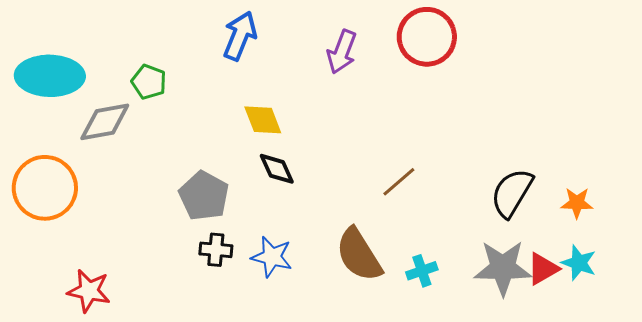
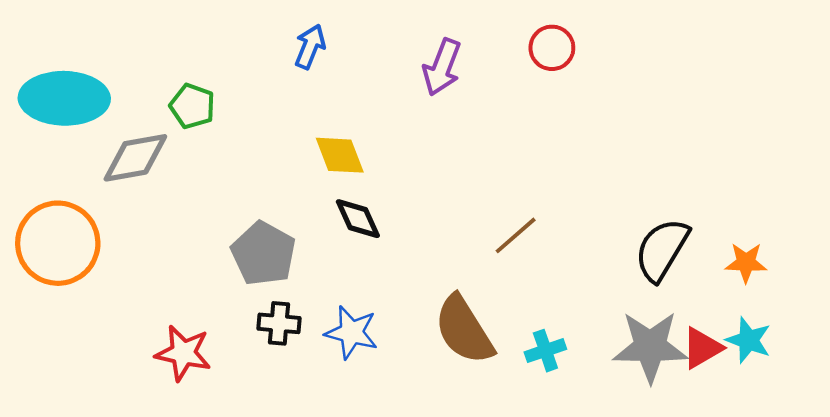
blue arrow: (240, 36) -> (310, 47), size x0.7
red circle: (427, 37) -> (552, 48), size x0.6
red star: (89, 291) -> (183, 353), moved

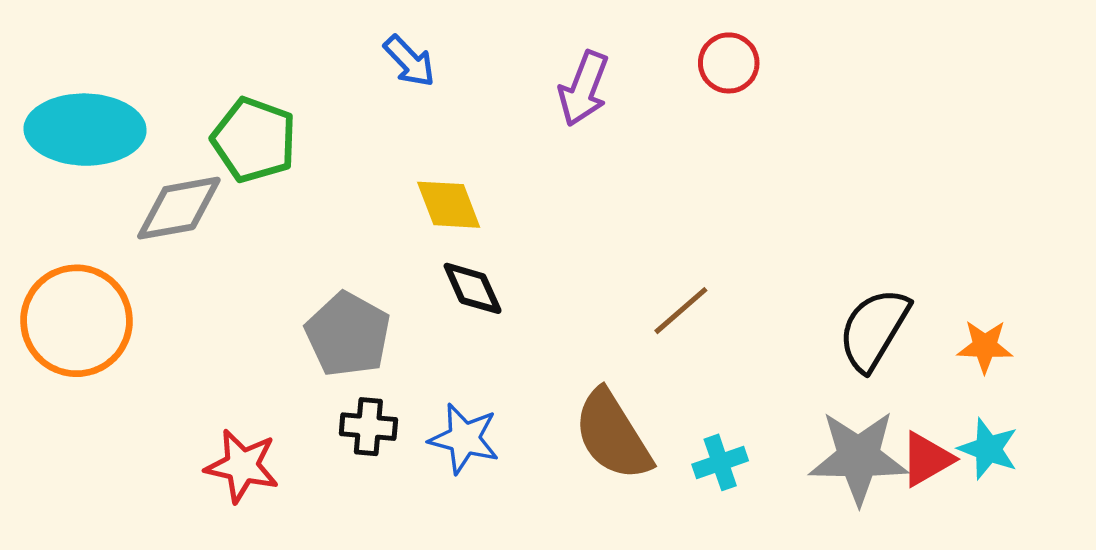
blue arrow: (310, 47) -> (409, 61), turned 114
green pentagon: (192, 106) -> (254, 140), size x1.4

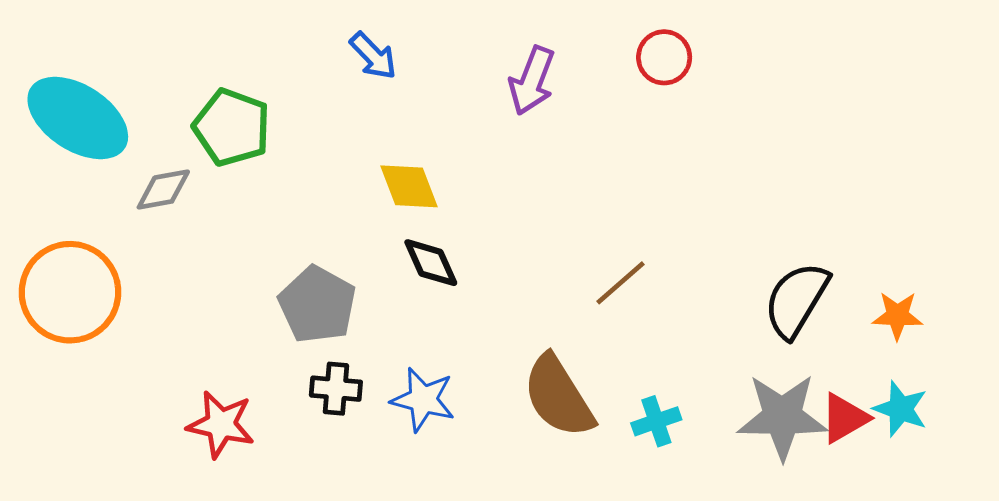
cyan ellipse: (85, 130) -> (78, 118), turned 32
gray diamond: (179, 208) -> (163, 190), size x0.7

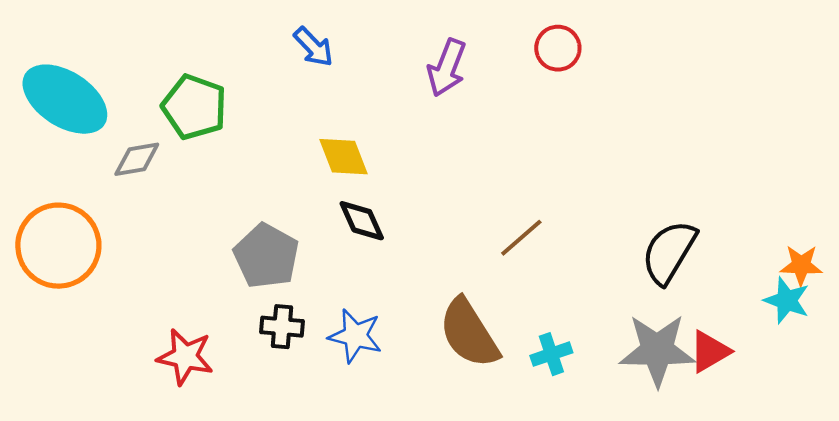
orange star: (897, 316) -> (801, 265), moved
cyan star: (901, 409) -> (787, 300), moved

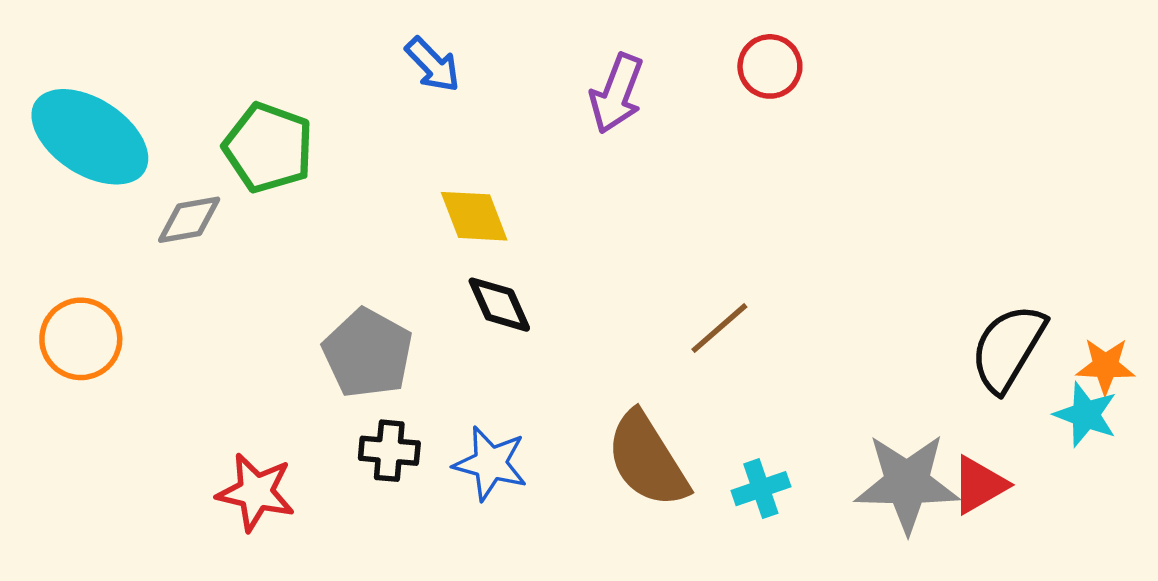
orange circle: (58, 246) -> (81, 339), size x0.7
black semicircle: (669, 252) -> (1008, 348), moved

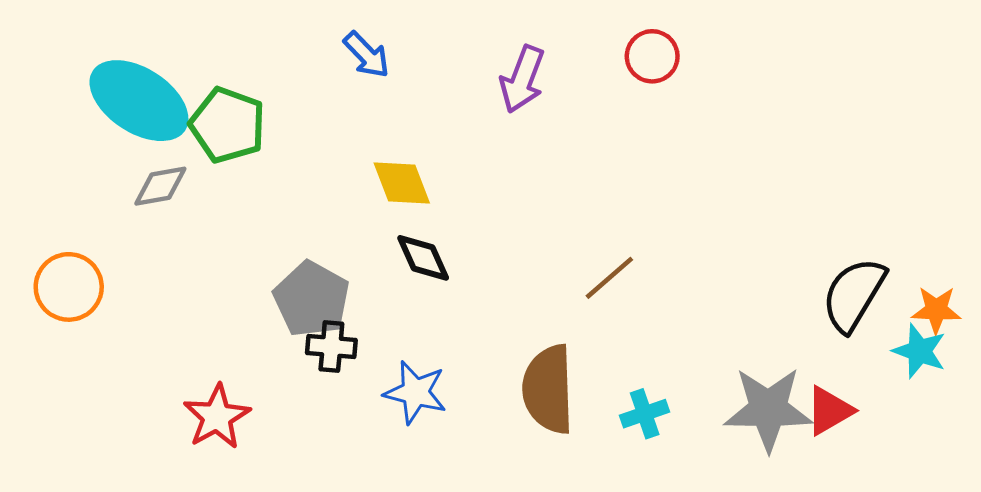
cyan ellipse: (90, 137) -> (139, 101), moved
black cross: (389, 451) -> (331, 347), moved
brown semicircle: (647, 460) -> (548, 389), turned 30
red star: (256, 492) -> (217, 417), turned 30

